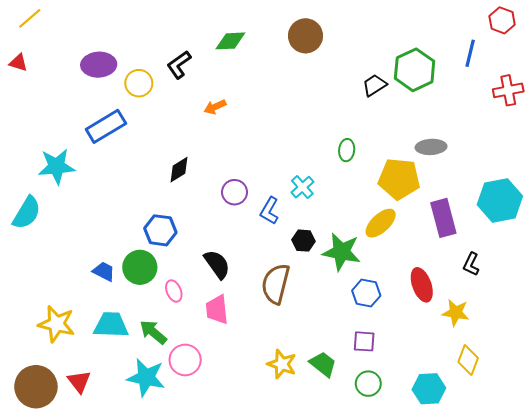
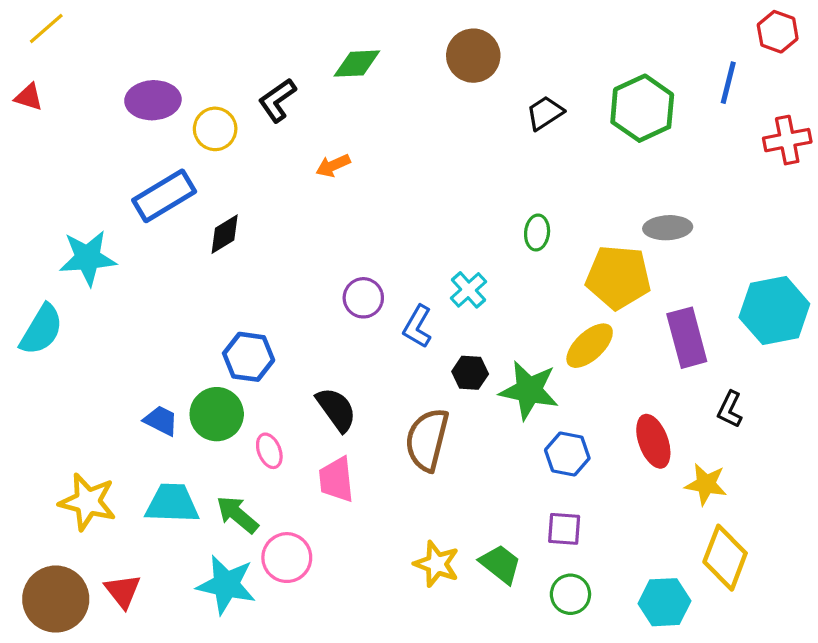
black trapezoid: (374, 85) -> (545, 113), moved
black diamond: (179, 170) -> (225, 234), moved
yellow diamond: (468, 360) -> (725, 558), size x1.4

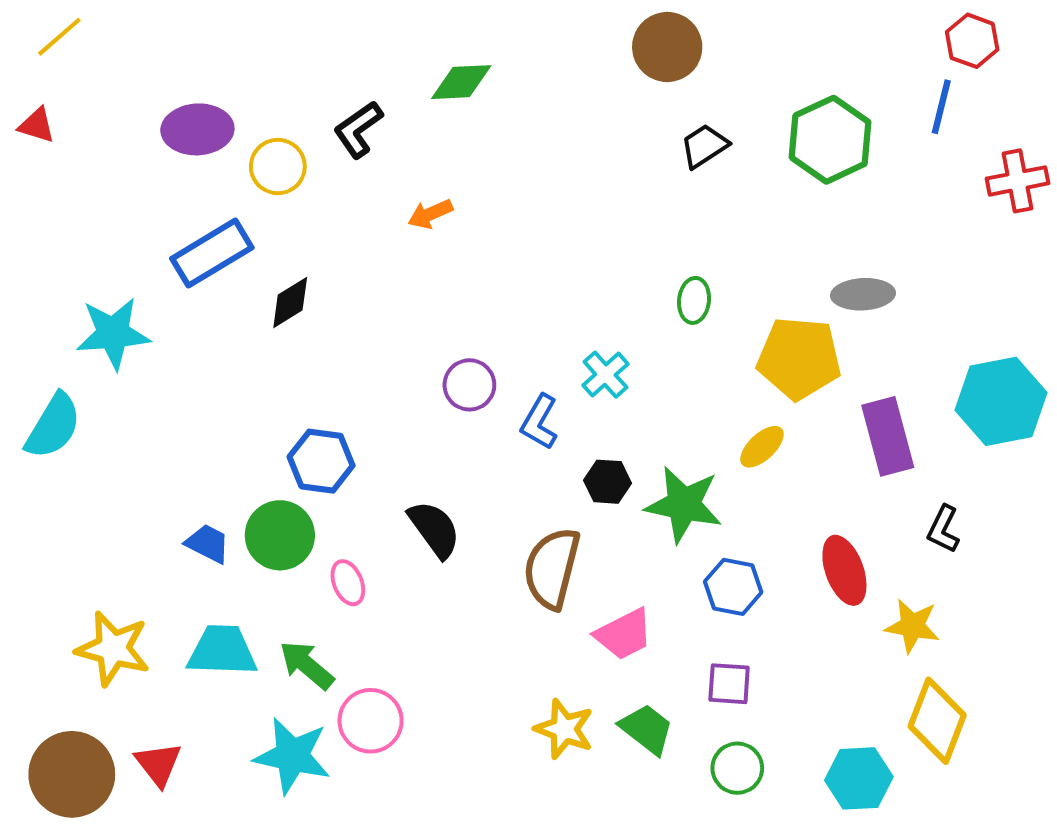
red hexagon: (778, 32) -> (972, 41), moved
brown circle: (473, 56) -> (667, 47), moved
yellow ellipse: (590, 346) -> (762, 447), size x0.7
pink trapezoid: (336, 480) -> (624, 634), moved, turned -111

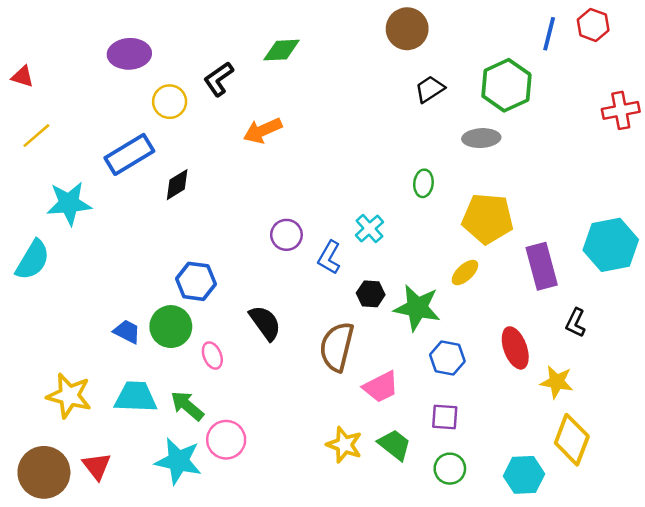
yellow line: (59, 37) -> (36, 136), moved
blue line: (941, 107) -> (549, 34), moved
purple ellipse: (197, 129) -> (129, 54), moved
orange arrow: (430, 214) -> (263, 131), size x1.4
gray ellipse: (863, 294) -> (481, 138), moved

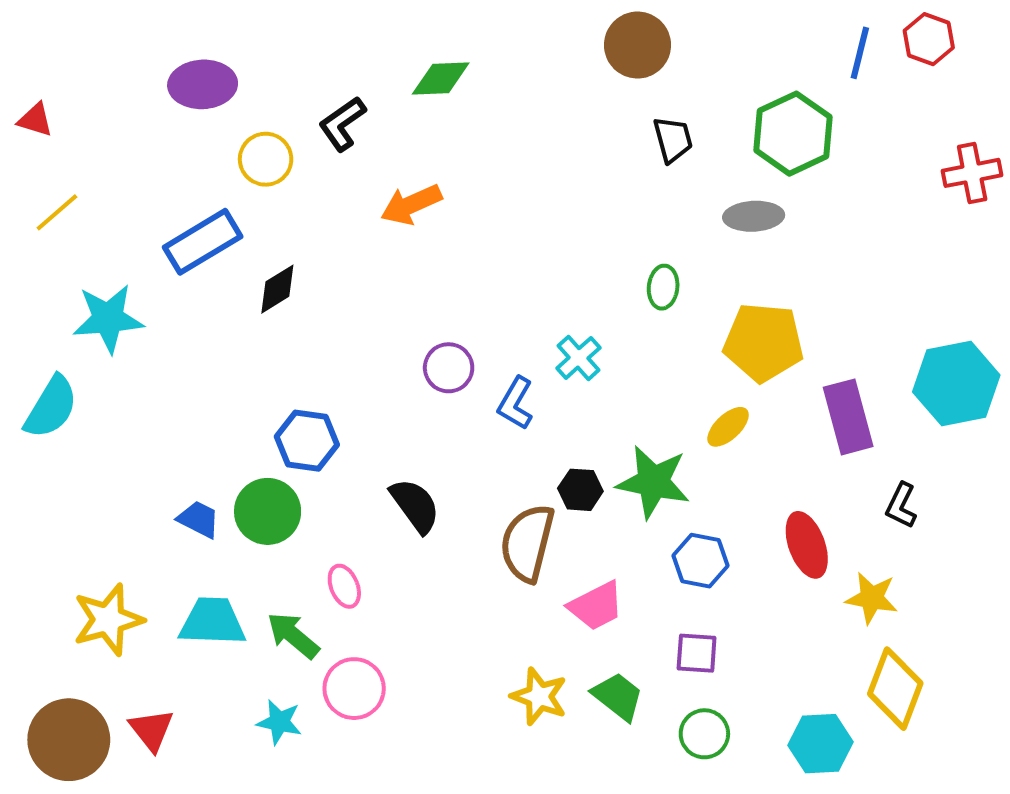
black trapezoid: (430, 89) -> (673, 140), turned 108
black hexagon: (371, 294) -> (580, 490), moved
pink ellipse: (212, 355) -> (344, 586), moved
yellow star: (69, 396) -> (108, 620), turned -30
cyan star: (178, 461) -> (279, 722), size x0.6

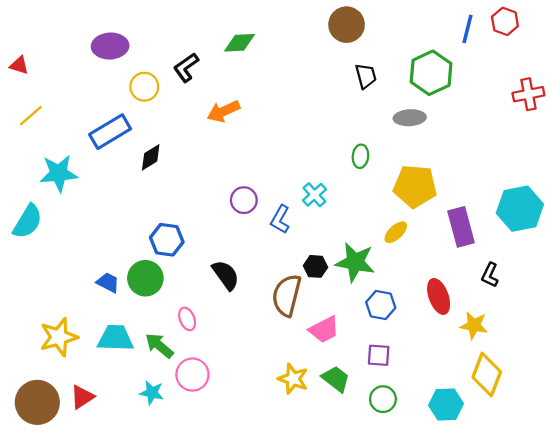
red triangle: (151, 730) -> (82, 397), turned 35

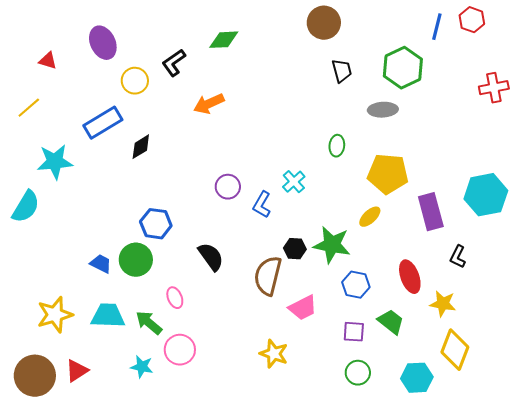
purple ellipse: (110, 46) -> (103, 43), turned 68
red triangle: (19, 65) -> (48, 61), moved
green trapezoid: (336, 379) -> (391, 322), moved

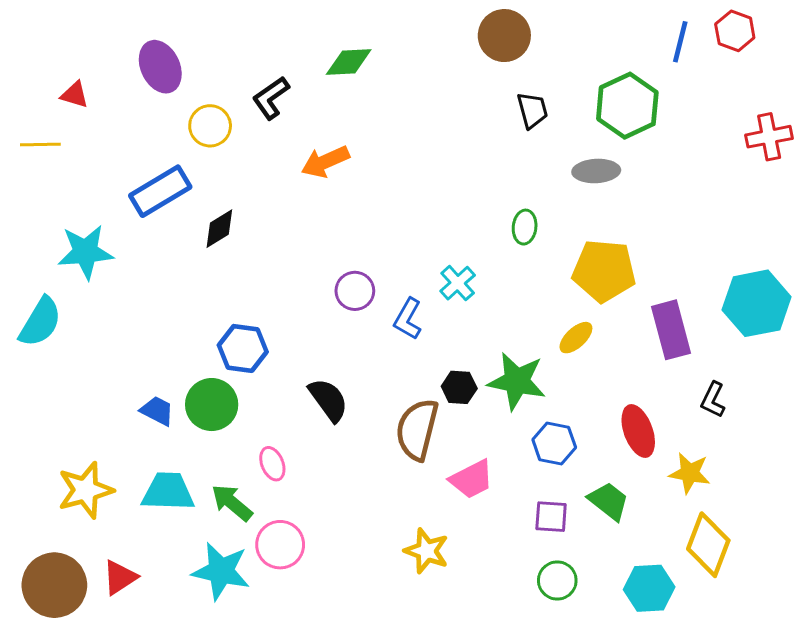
yellow line: (29, 108) -> (40, 145), moved, turned 40
cyan star: (142, 367) -> (221, 571), size x1.6

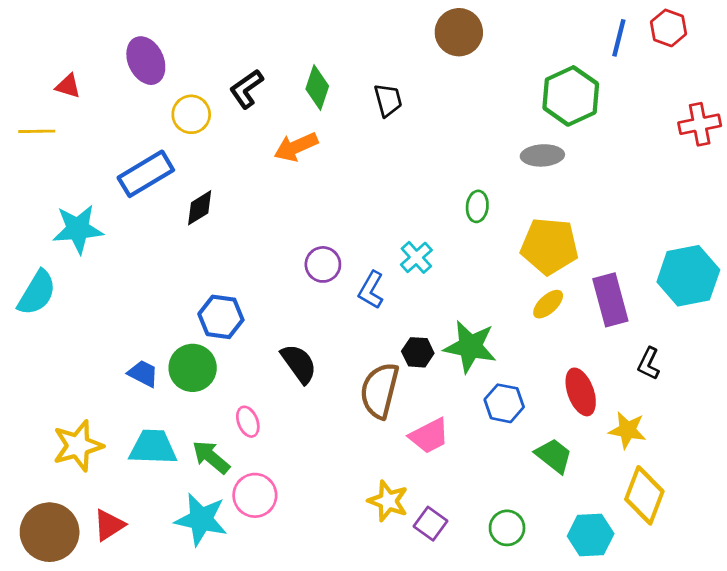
green diamond: (349, 62) -> (317, 87), moved, turned -69
black trapezoid: (532, 110) -> (388, 100), moved
yellow ellipse: (576, 338) -> (548, 304), moved
purple square: (551, 517) -> (431, 524), moved, turned 32

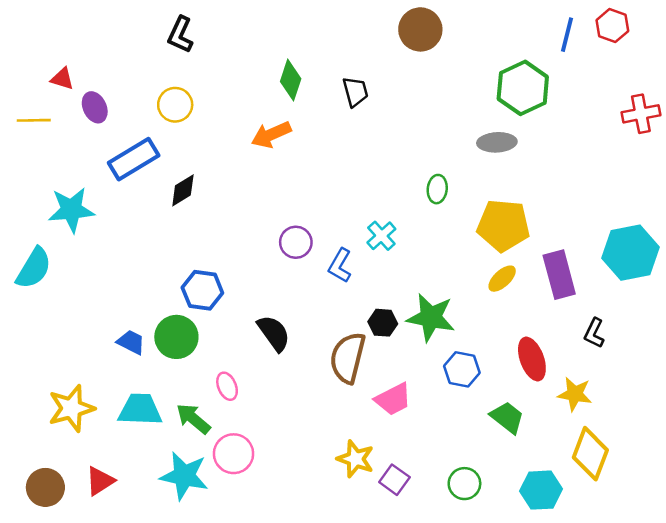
purple ellipse: (146, 61) -> (95, 107), moved, size x0.7
black L-shape: (246, 89) -> (180, 35), moved, turned -30
brown circle: (50, 532) -> (45, 487), size x0.7

